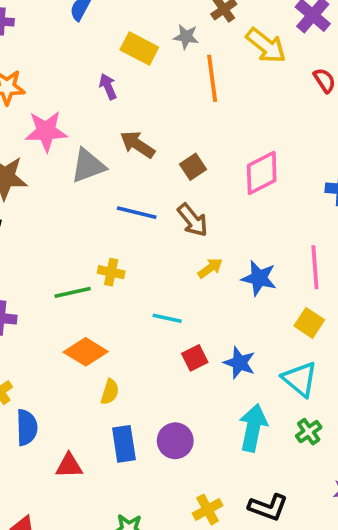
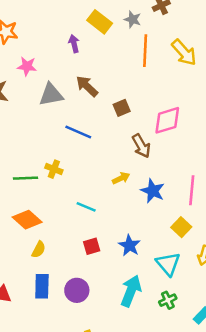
yellow arrow: (266, 46) -> (184, 53), moved
pink star: (46, 131) -> (27, 66), size x0.7
brown arrow: (193, 220) -> (141, 146), moved
red square: (195, 358) -> (92, 246), moved

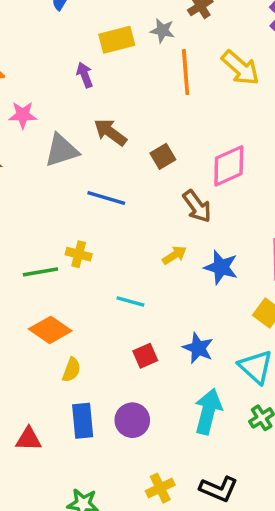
yellow rectangle: (100, 22) -> (117, 40), turned -45

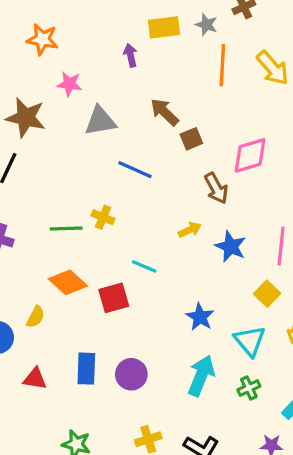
brown arrow: (110, 132) -> (164, 112), moved
red square: (145, 356) -> (114, 298), moved, size x1.4
yellow semicircle: (71, 370) -> (36, 317), moved

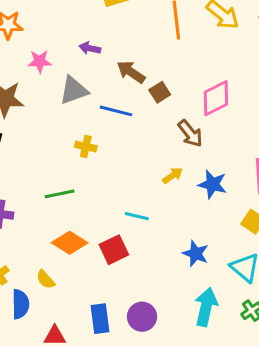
purple arrow: (131, 55) -> (90, 48), moved, turned -55
blue line: (135, 170) -> (116, 111), moved
yellow cross: (103, 217) -> (86, 147), moved
yellow semicircle: (36, 317) -> (46, 279), turned 120

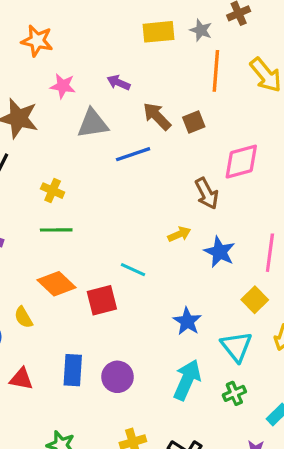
brown square: (160, 92) -> (194, 122), moved
blue line: (116, 111) -> (133, 154), turned -44
yellow cross: (86, 147) -> (53, 191), moved

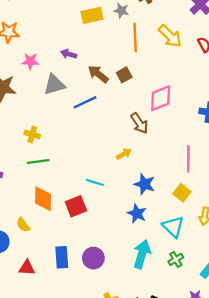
blue star: (220, 252) -> (145, 184), moved
orange diamond: (57, 284) -> (43, 199), turned 55

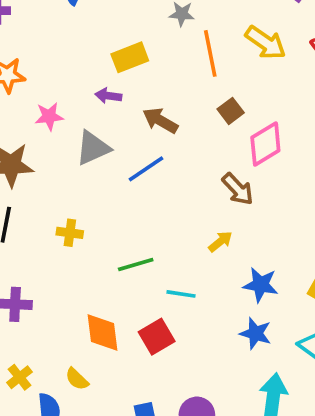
yellow rectangle: (92, 15) -> (130, 57), moved
brown square: (124, 75) -> (231, 111), moved
green line: (38, 162) -> (136, 264), moved

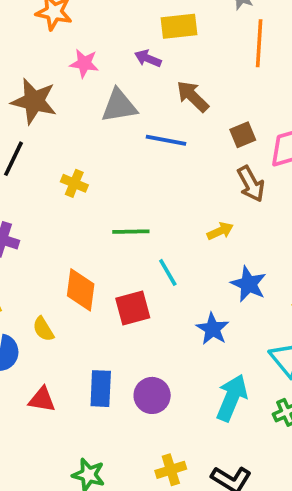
brown square: (231, 111) -> (243, 135), moved
blue line: (146, 169) -> (166, 140), turned 30
cyan line: (181, 294) -> (168, 272), turned 36
blue star: (256, 333) -> (213, 329), moved

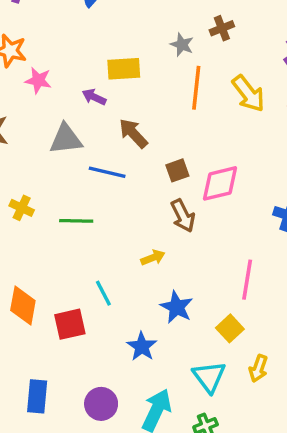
pink star: (84, 63) -> (38, 80), moved
green line: (131, 232) -> (76, 221), moved
purple circle: (152, 395) -> (101, 404), moved

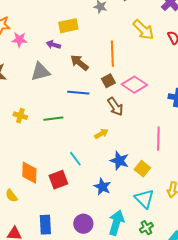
orange line: (196, 88) -> (112, 54), moved
blue line: (107, 172) -> (78, 93), moved
pink diamond: (220, 183) -> (134, 85), turned 55
yellow square: (230, 328) -> (142, 169), moved

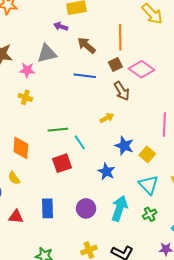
pink star: (19, 40) -> (27, 70), moved
green line: (53, 119) -> (58, 130), moved
orange diamond: (29, 173) -> (21, 148), moved

